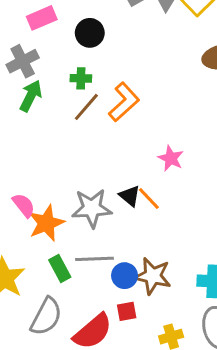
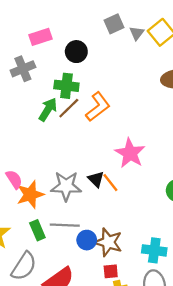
green cross: (81, 78) -> (66, 86), size x1.5
green arrow: (31, 96) -> (48, 110), moved
pink star: (171, 158) -> (130, 153), size x1.5
red square: (127, 311) -> (111, 271), moved

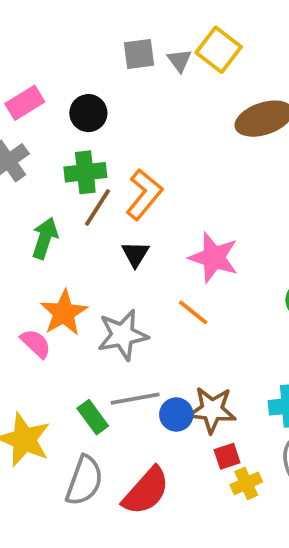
gray square: (114, 24) -> (139, 54), turned 30
green arrow: (48, 110) -> (45, 238), moved
black triangle: (96, 179) -> (135, 254), moved, turned 30
orange star: (30, 194) -> (64, 313), moved

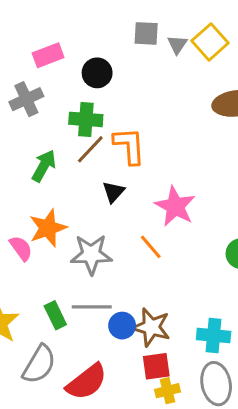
orange L-shape: (144, 194) -> (129, 146), turned -54
red square: (227, 456) -> (156, 366), size x1.4

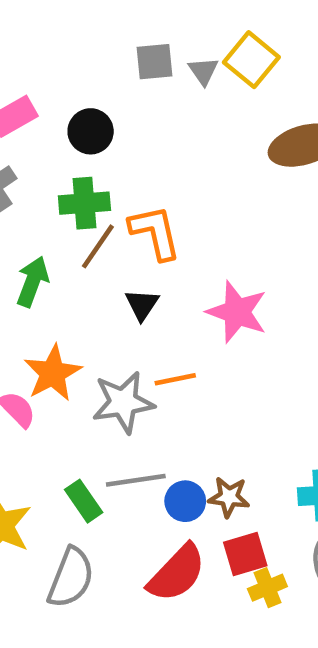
orange line: (151, 247) -> (175, 379), moved, turned -52
brown star: (151, 327) -> (229, 497), size x0.7
red semicircle: (87, 382) -> (177, 573), moved

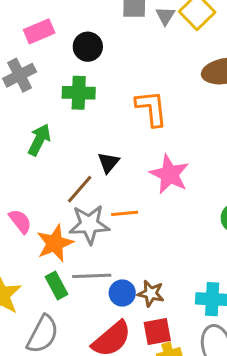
orange L-shape: (155, 232) -> (151, 108), moved
brown line: (98, 246) -> (80, 189), moved
orange star: (53, 373) -> (55, 243), moved

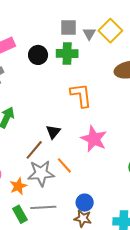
green cross: (79, 93) -> (67, 53), moved
orange line: (125, 213) -> (64, 165), turned 54
orange star: (55, 243) -> (18, 186), size x0.7
blue circle: (122, 293) -> (85, 203), moved

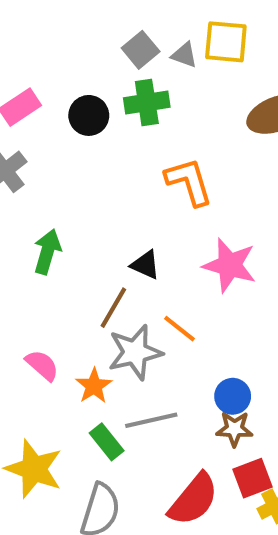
gray square: (68, 27) -> (141, 50), turned -30
yellow square: (110, 31) -> (226, 42), turned -30
gray triangle: (89, 34) -> (184, 55), turned -32
black triangle: (53, 132) -> (145, 265), turned -35

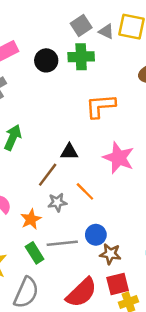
orange L-shape: (189, 182) -> (100, 106), turned -84
black triangle: (145, 265) -> (69, 152), turned -30
gray star: (135, 352) -> (57, 202), size x0.6
blue circle: (233, 396) -> (96, 235), moved

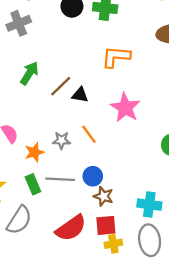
brown line: (48, 175) -> (61, 86), moved

